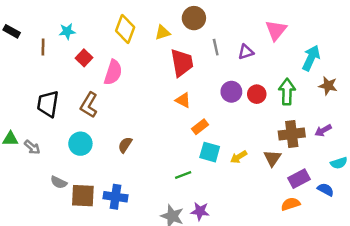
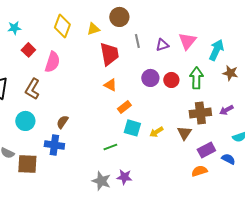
pink triangle: (276, 30) -> (187, 41), moved
blue cross: (115, 197) -> (54, 145), moved

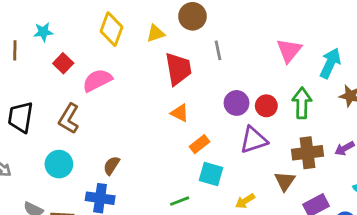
purple triangle: (162, 45) -> (254, 140), moved, size x1.5
pink semicircle: (52, 62) -> (97, 80), turned -135
yellow arrow: (156, 132) -> (245, 201), moved

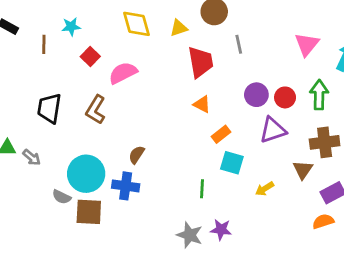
yellow diamond: (111, 29) -> (137, 24), turned -36
cyan circle: (59, 164) -> (86, 174), moved, size x1.4
green line: (180, 201) -> (202, 189), turned -66

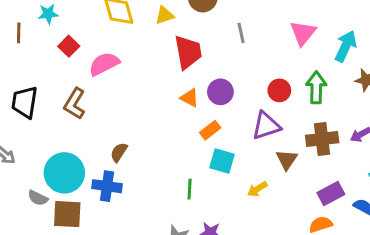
gray line: (239, 44) -> (241, 33), moved
purple circle: (256, 95) -> (220, 92), moved
brown triangle: (303, 170) -> (287, 160), moved

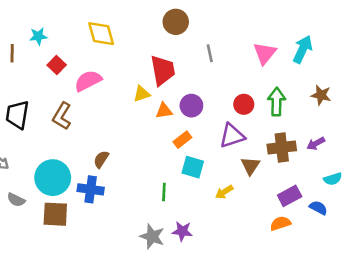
yellow triangle: (164, 15) -> (142, 94), moved
cyan arrow: (346, 46) -> (303, 49), moved
orange triangle: (190, 98) -> (164, 111), turned -36
gray semicircle: (38, 198) -> (16, 200), moved

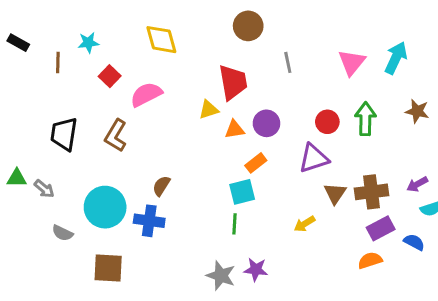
purple arrow: (316, 144) -> (417, 184), moved
brown cross: (282, 147) -> (372, 192), moved
cyan square: (193, 167) -> (242, 192), moved, turned -30
brown square: (55, 214) -> (108, 268), moved

